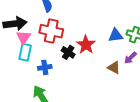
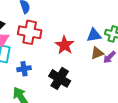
black cross: (68, 52) -> (60, 78), moved, size x1.5
brown triangle: (114, 68) -> (97, 53), moved, turned -48

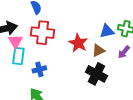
brown triangle: (97, 53) -> (98, 50), moved
black cross: (60, 78) -> (96, 74), moved

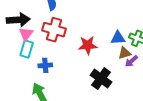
red star: (78, 43) -> (88, 45), turned 30
brown triangle: (98, 50) -> (125, 53), moved

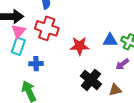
brown triangle: (125, 53) -> (115, 90), moved

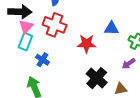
blue triangle: (110, 40) -> (111, 28), moved
blue cross: (36, 64) -> (42, 60), turned 32

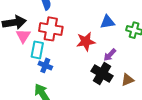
cyan rectangle: (25, 42) -> (37, 50), moved
purple arrow: (129, 64) -> (110, 55), moved

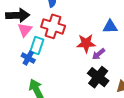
purple arrow: (110, 55) -> (99, 54), moved
blue cross: (45, 65) -> (28, 58), moved

